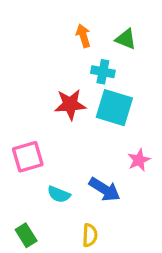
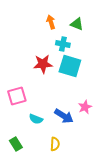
pink star: (139, 160) -> (85, 107), moved

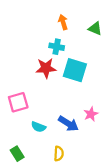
orange arrow: (51, 22) -> (63, 22), moved
green triangle: (77, 24) -> (95, 29), moved
cyan cross: (63, 44) -> (57, 47), moved

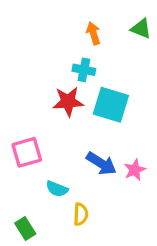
green triangle: (95, 29) -> (141, 29), moved
blue arrow: (68, 124) -> (101, 163), moved
yellow semicircle: (59, 154) -> (81, 214), moved

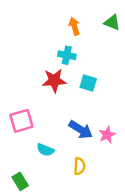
cyan square: (111, 105) -> (88, 83), size x0.6
yellow semicircle: (81, 214) -> (79, 166), moved

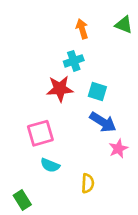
cyan cross: (67, 55) -> (74, 61), turned -30
pink square: (21, 121) -> (40, 133), moved
blue arrow: (81, 130) -> (103, 122), moved

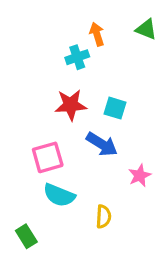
cyan cross: (74, 61) -> (77, 57), moved
blue arrow: (103, 122) -> (102, 144), moved
cyan semicircle: (50, 165) -> (59, 195), size x1.4

